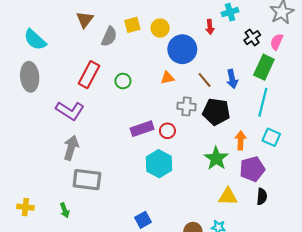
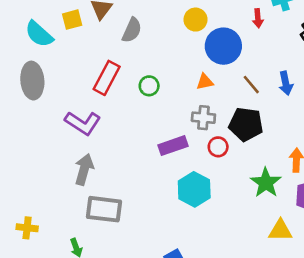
yellow square: (132, 25) -> (72, 20), moved
gray cross: (187, 106) -> (203, 118), moved
black pentagon: (216, 112) -> (246, 124), moved
red circle: (167, 131) -> (218, 147), moved
yellow cross: (25, 207) -> (27, 228), moved

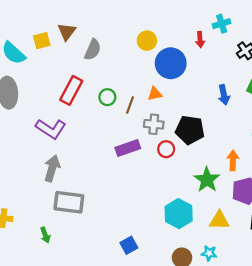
brown line: (251, 85) -> (130, 105), moved, turned 60
cyan hexagon: (194, 189) -> (179, 214), moved

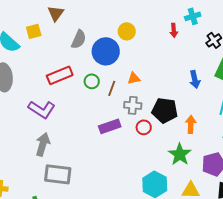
brown triangle: (67, 32) -> (56, 13), moved
blue circle: (171, 63) -> (106, 51), moved
red rectangle: (71, 90) -> (60, 75), turned 40
orange arrow: (233, 160) -> (191, 124), moved

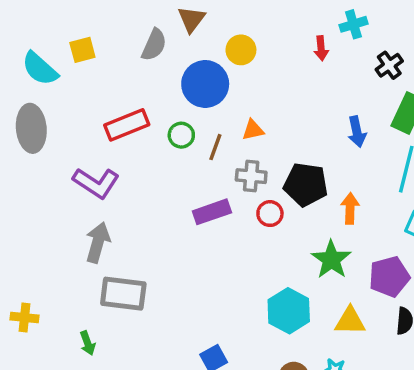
brown triangle: (56, 13) -> (192, 19), moved
gray semicircle: (79, 39) -> (154, 45), moved

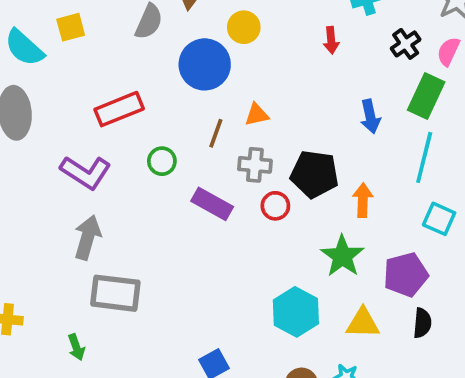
red arrow: (321, 48) -> (331, 40), moved
green circle: (181, 135) -> (162, 161), moved
purple rectangle: (212, 212) -> (212, 204), turned 48

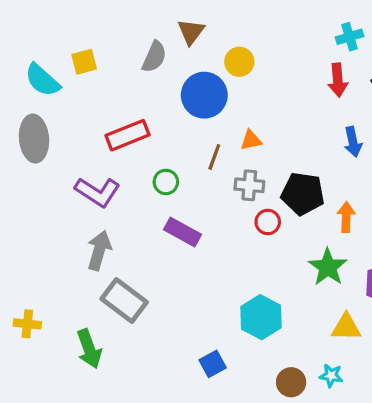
red arrow: (331, 40) -> (338, 80), moved, size x1.4
purple rectangle: (212, 204) -> (183, 232), moved
gray rectangle: (115, 293) -> (124, 300), turned 30
cyan hexagon: (296, 312) -> (261, 317), moved
green arrow: (76, 347) -> (89, 349), size x1.6

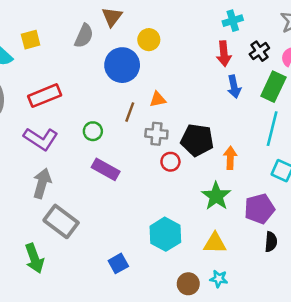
red rectangle: (127, 135) -> (45, 96), moved
blue arrow: (353, 142) -> (234, 87), moved
yellow triangle: (346, 327) -> (215, 243), moved
blue square: (213, 364) -> (118, 263), moved

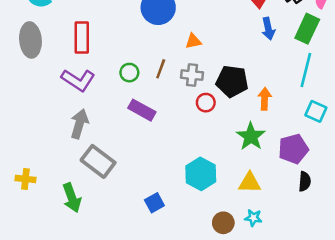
red rectangle: (45, 96) -> (82, 37), turned -68
brown line: (130, 112) -> (161, 69), moved

